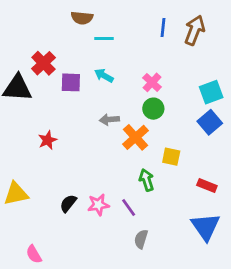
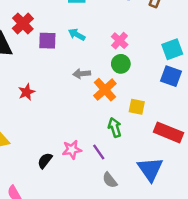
blue square: (210, 122) -> (171, 76), turned -30
red rectangle: (207, 186) -> (169, 132), size x1.6
black semicircle: (68, 203) -> (45, 161), moved
blue triangle: (206, 227) -> (150, 169), moved
gray semicircle: (141, 239) -> (110, 180), turned -56

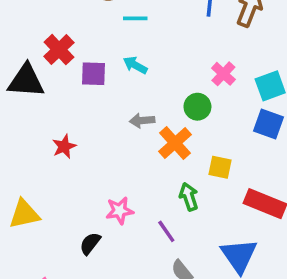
pink cross: (120, 41) -> (223, 74), moved
pink star: (72, 150) -> (120, 211), moved

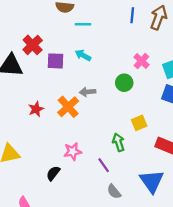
orange cross: (175, 143) -> (68, 107), moved
yellow square: (220, 167) -> (139, 123), turned -35

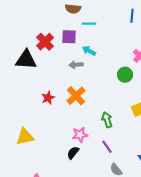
purple square: (55, 61) -> (69, 37), moved
gray arrow: (88, 92) -> (76, 65), moved
green arrow: (118, 142) -> (107, 120), moved
black semicircle: (53, 173) -> (73, 153), moved

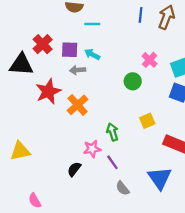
purple square: (69, 37) -> (70, 50), moved
red star: (48, 98) -> (48, 91), moved, size x1.6
pink star: (80, 135) -> (92, 149), moved

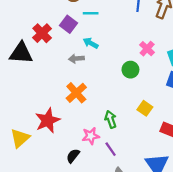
purple square: (70, 50) -> (69, 24), moved, turned 35
red star: (48, 91) -> (48, 120), moved
yellow square: (147, 121) -> (145, 108), turned -32
yellow triangle: (20, 151) -> (20, 138), turned -30

